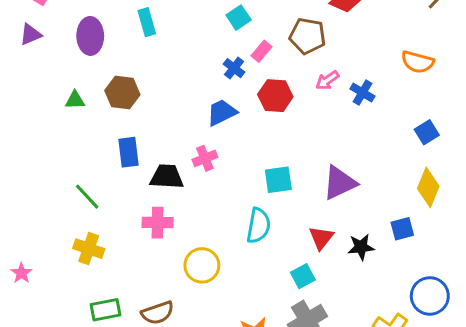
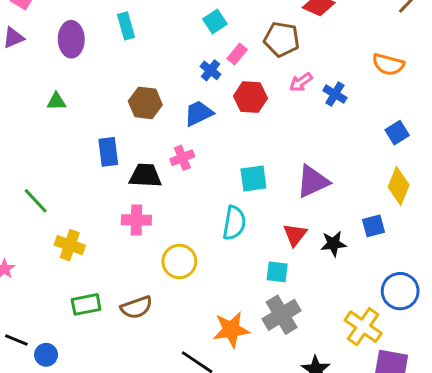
brown hexagon: (122, 93) -> (145, 103), moved
green line: (87, 197) -> (36, 201), moved
cyan square: (303, 276) -> (277, 272), turned 35

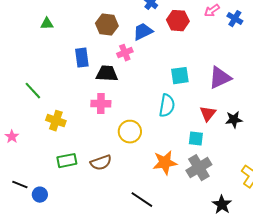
pink cross: (182, 158) -> (125, 53), moved
orange star: (231, 330) -> (165, 163), moved

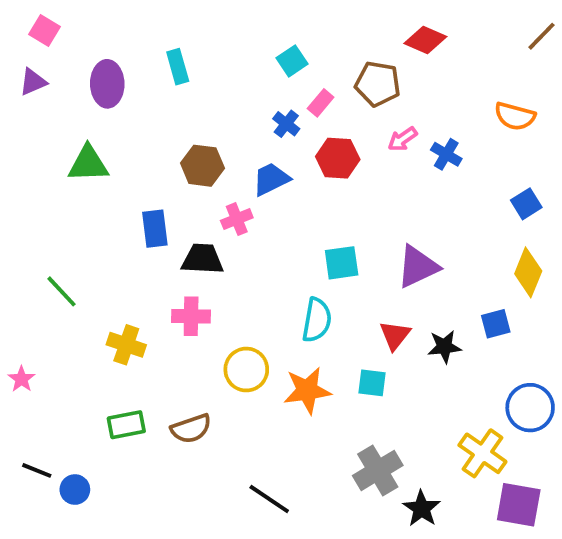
green triangle: (47, 24) -> (88, 164), size x1.6
yellow cross: (56, 121) -> (126, 345), moved
orange star: (165, 163) -> (307, 390), moved
gray cross: (199, 168) -> (378, 470), moved

